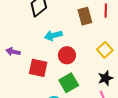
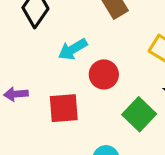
green square: (69, 83) -> (139, 114), moved

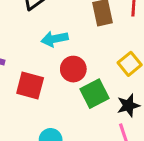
green square: (139, 114) -> (94, 94), moved

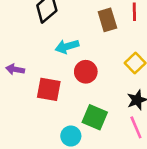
green square: (94, 94) -> (95, 117), moved, turned -35

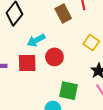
red square: (49, 89) -> (27, 63), moved

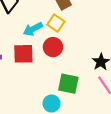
yellow square: (91, 43) -> (56, 23), moved

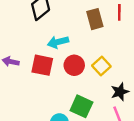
yellow square: (56, 23) -> (101, 66), moved

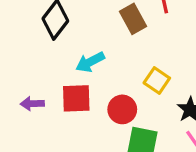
red circle: (74, 65) -> (122, 109), moved

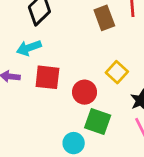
cyan arrow: (90, 62) -> (29, 48), moved

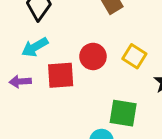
red circle: (85, 92) -> (93, 56), moved

